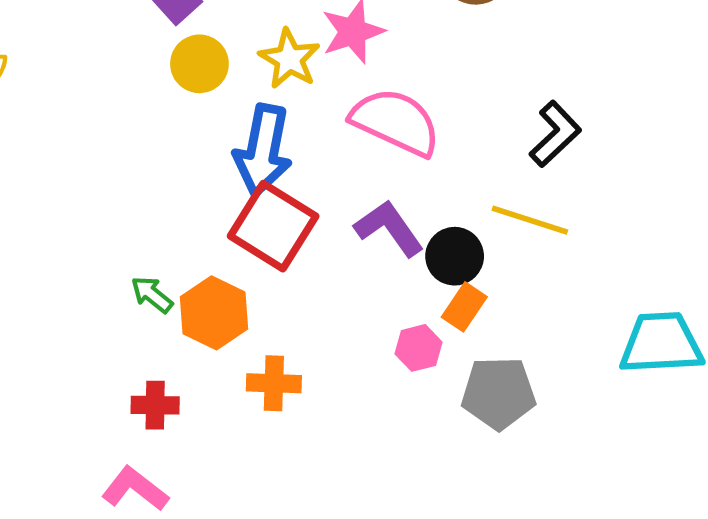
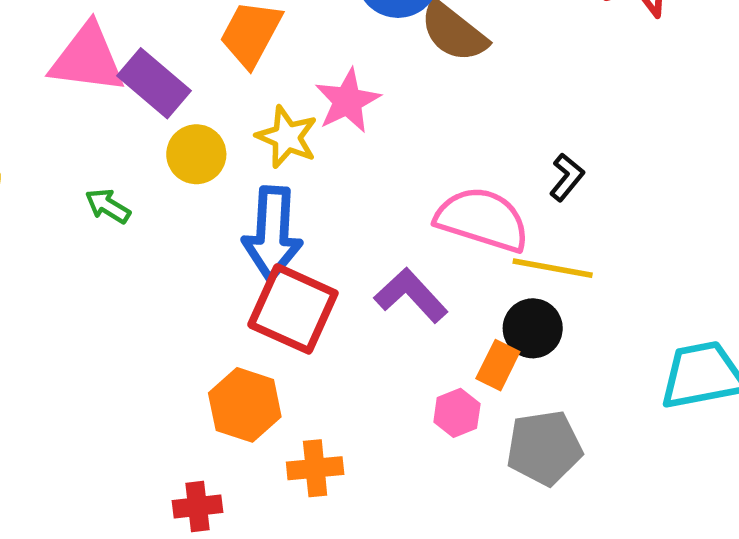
pink semicircle: (396, 122) -> (482, 219), moved
black L-shape: (555, 134) -> (567, 177), size x0.7
black circle: (455, 256) -> (533, 328), moved
green arrow: (152, 295) -> (108, 206), moved

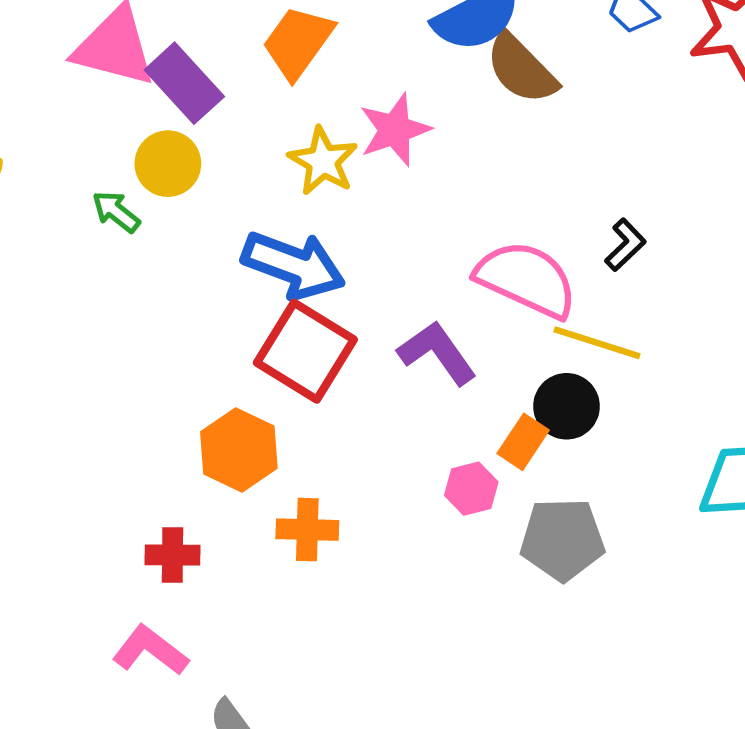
yellow circle: (196, 154) -> (168, 164), moved
blue arrow: (272, 233) -> (293, 265), turned -80

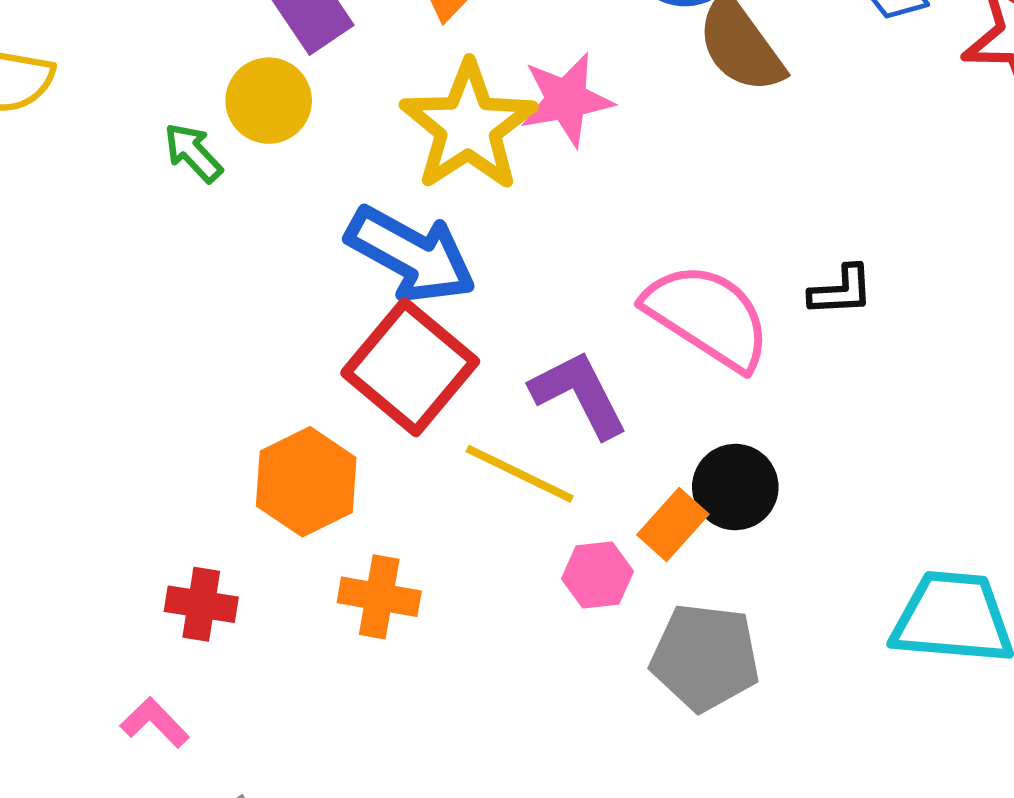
yellow star: (323, 161) -> (468, 126), size x1.5
black L-shape: (625, 245) -> (841, 291), turned 32
yellow line: (597, 343) -> (520, 474), moved
pink L-shape: (150, 650) -> (155, 723), size x0.7

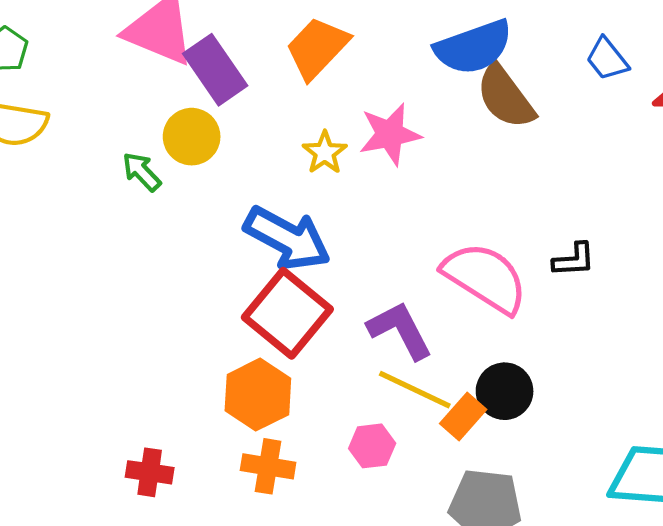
yellow star: (468, 126) -> (325, 153), size x0.5
yellow line: (520, 474) -> (415, 390), moved
orange hexagon: (306, 482) -> (258, 395), moved
pink hexagon: (598, 575) -> (372, 446), moved

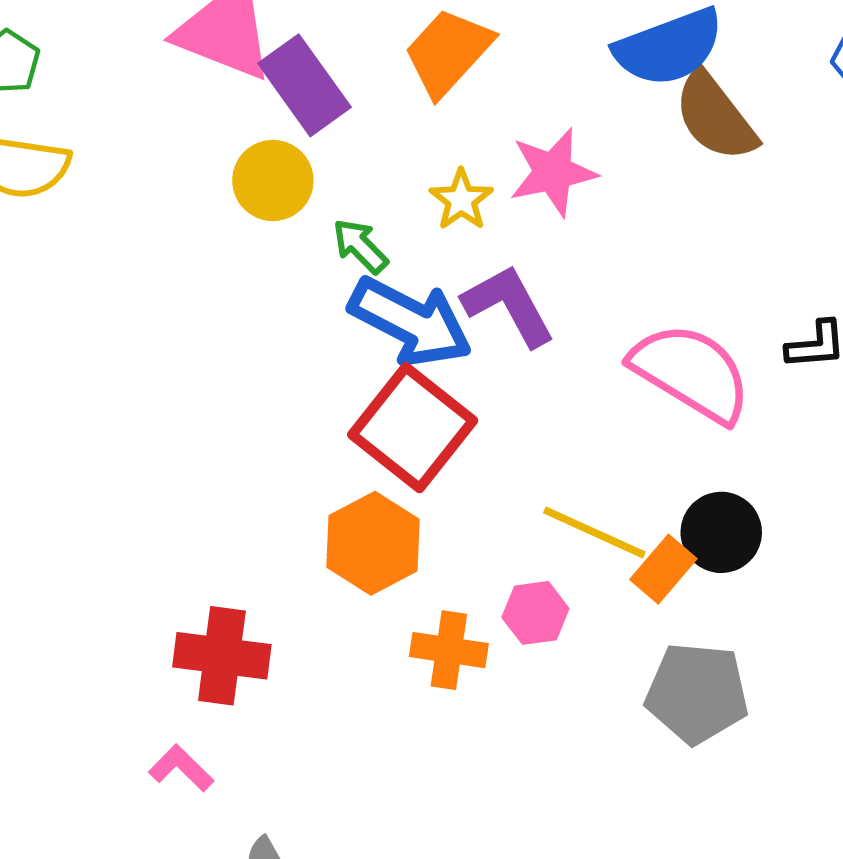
green arrow: (142, 172) -> (360, 246), moved
purple L-shape: (400, 330) -> (509, 305), moved
orange cross: (268, 466) -> (449, 650), moved
red cross: (150, 472) -> (222, 656), size x1.4

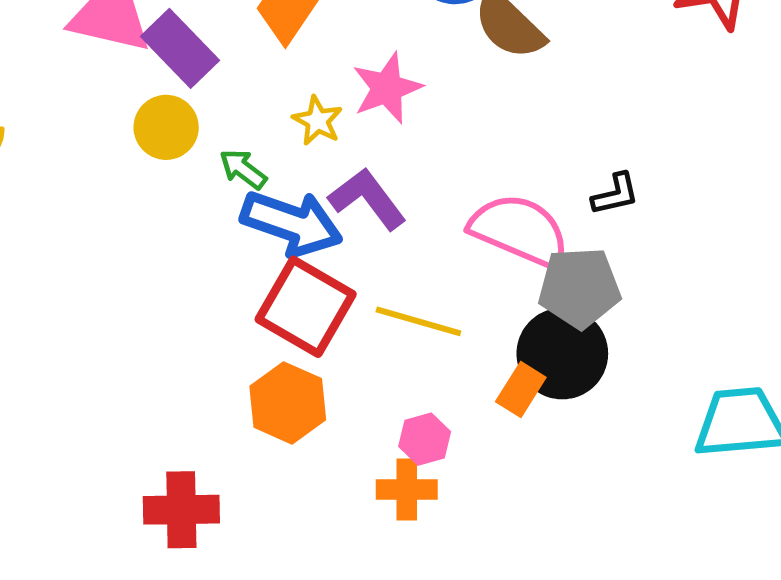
yellow line: (594, 532) -> (418, 321), moved
black circle: (721, 532) -> (562, 354), size x1.4
orange cross: (449, 650) -> (407, 489), moved
gray pentagon: (697, 693) -> (579, 288), moved

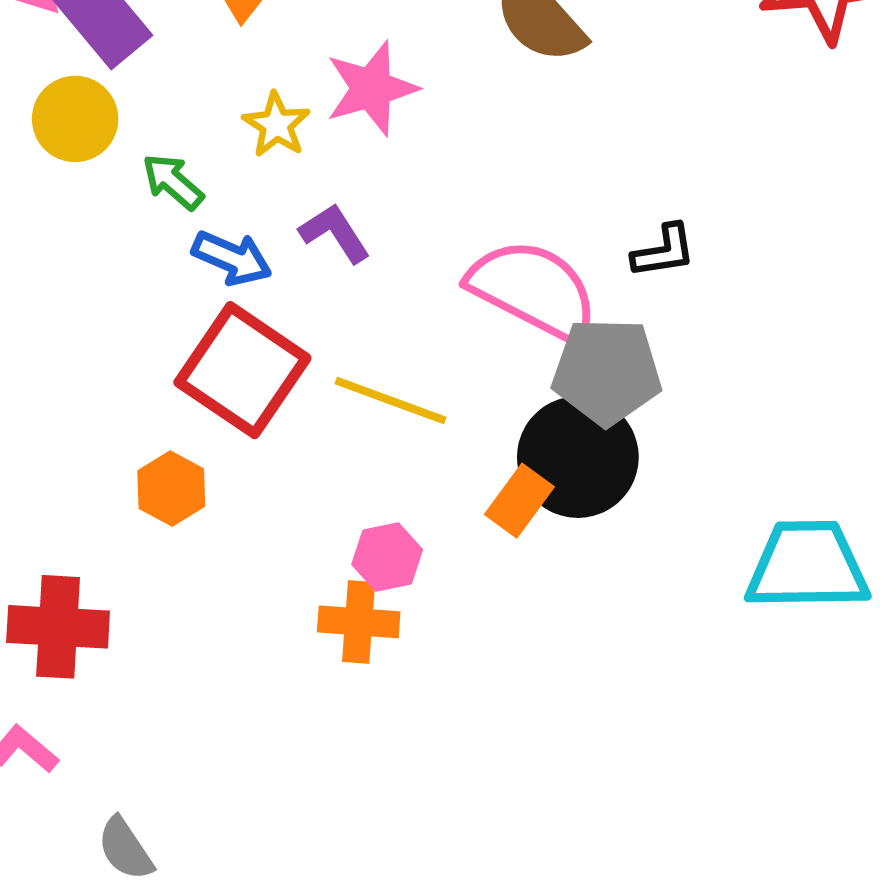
purple L-shape: (367, 199) -> (335, 233), size x0.7
blue arrow: (292, 223) -> (232, 258), size x0.6
orange hexagon: (288, 403) -> (171, 489), moved, size x0.7

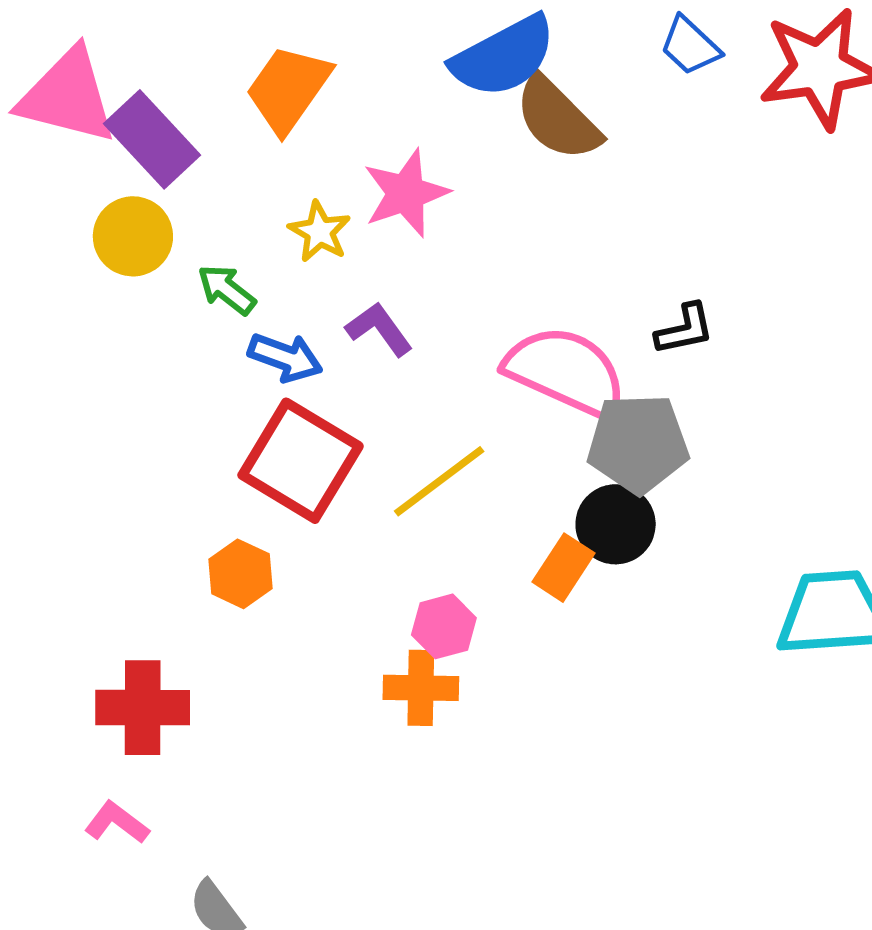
yellow line: (390, 400) -> (439, 481), turned -54
black circle: (578, 457) -> (616, 524), size x0.7

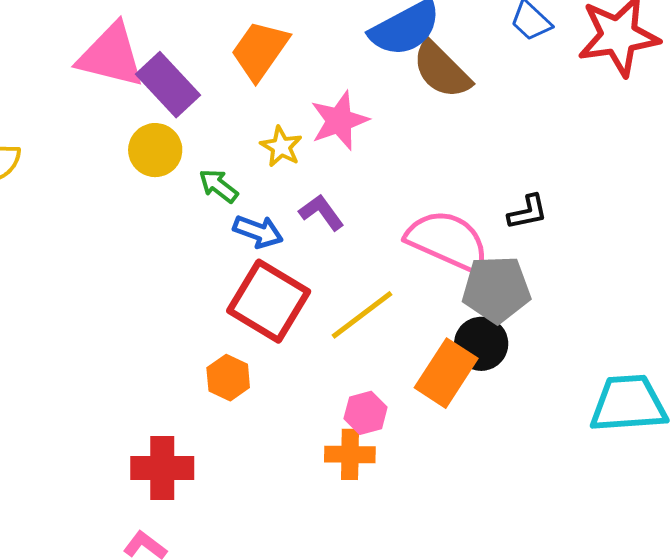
orange rectangle: (564, 568) -> (446, 373), size x1.5

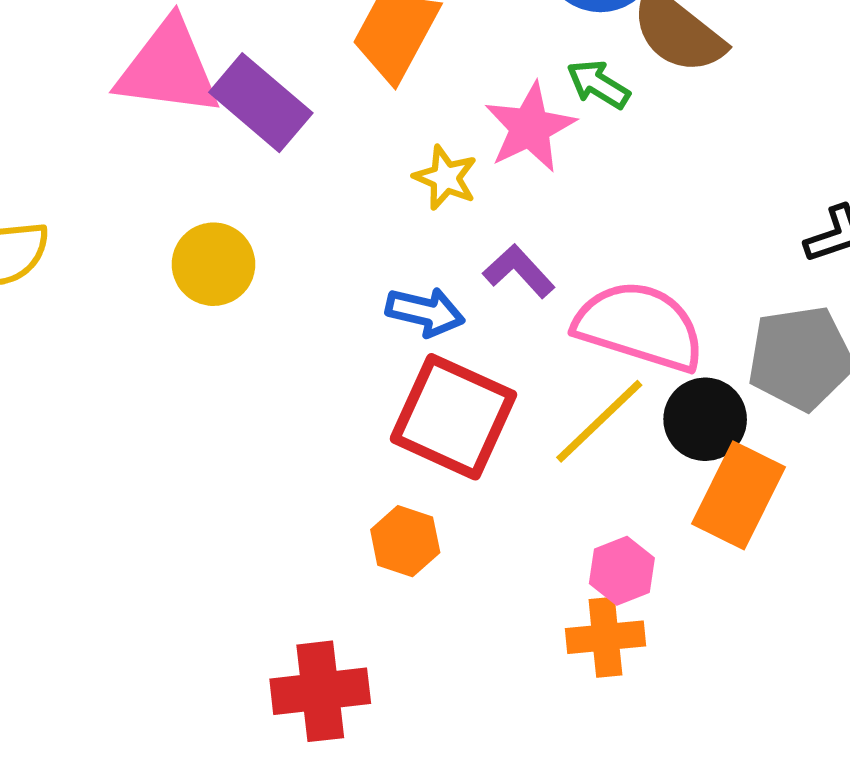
yellow circle: (155, 150) -> (213, 264), moved
green arrow: (219, 186) -> (598, 84), moved
pink semicircle: (448, 241) -> (640, 326), moved
black circle: (481, 344) -> (705, 419), moved

